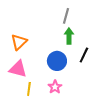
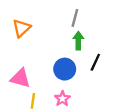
orange triangle: (19, 42) -> (21, 28), moved

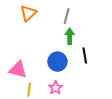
orange triangle: (21, 28) -> (28, 13), moved
black line: (95, 62) -> (85, 55), turned -35

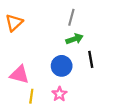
orange triangle: (28, 13) -> (14, 23), moved
green arrow: (70, 36) -> (75, 39), turned 70

